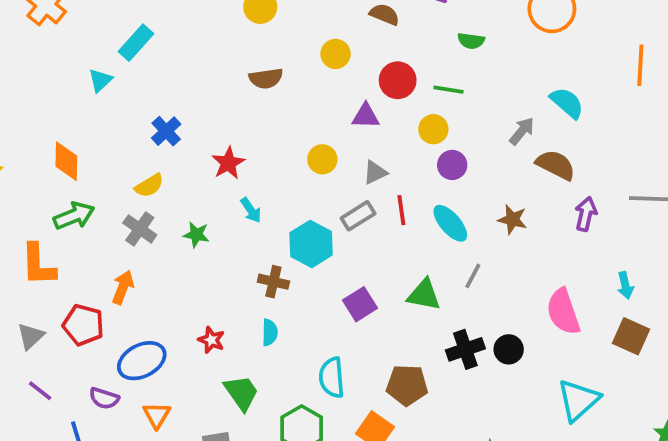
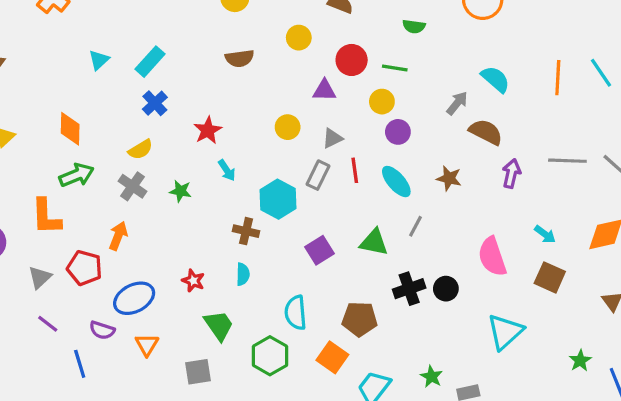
cyan rectangle: (136, 43) -> (150, 62), moved
orange line: (640, 65) -> (558, 78), moved
gray rectangle: (358, 216) -> (318, 175), turned -32
cyan arrow: (625, 285) -> (545, 234), turned -40

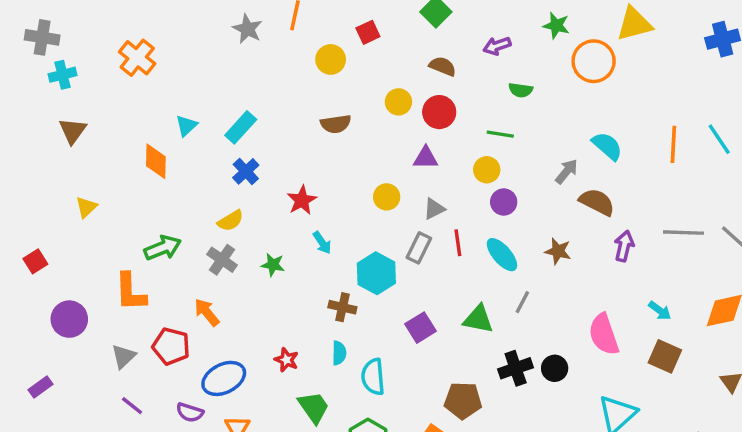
red circle: (352, 60) -> (439, 112), moved
orange diamond: (70, 129) -> (156, 161), moved
orange arrow: (118, 236) -> (207, 312), turned -60
cyan semicircle: (296, 313) -> (373, 377), moved

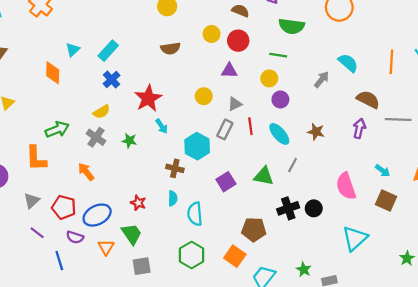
green semicircle: (521, 90) -> (291, 26), size x1.6
red star: (302, 200) -> (148, 98), size x1.4
brown semicircle: (597, 202) -> (368, 100), moved
red pentagon: (171, 346) -> (64, 207), moved
green trapezoid: (314, 407) -> (132, 234), moved

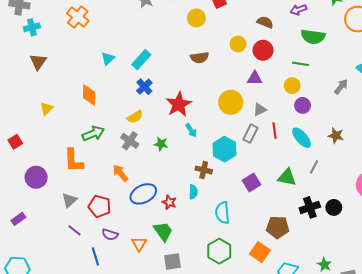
orange diamond: (53, 73) -> (89, 95), moved
yellow circle: (204, 96) -> (231, 102), size x1.5
cyan semicircle: (173, 198) -> (193, 192), moved
blue ellipse: (97, 215) -> (143, 194), moved

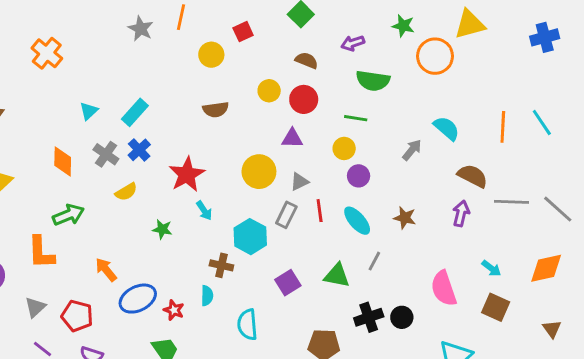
gray cross: (130, 141) -> (106, 154), moved

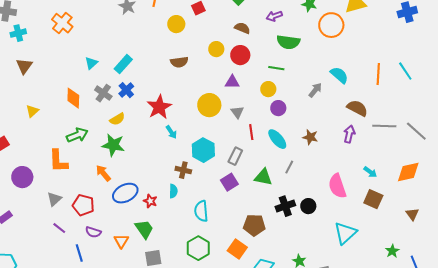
gray triangle: (299, 182) -> (237, 112), turned -40
gray rectangle: (286, 215) -> (235, 156), moved
green star: (162, 229) -> (113, 145), moved, size x1.6

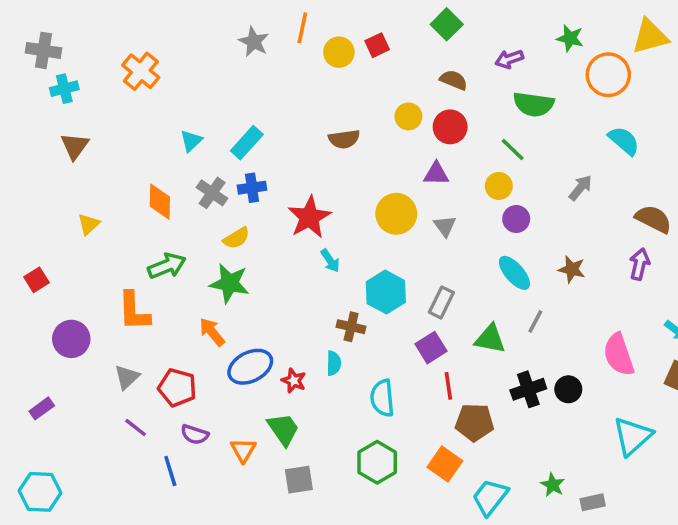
yellow circle: (176, 24) -> (339, 52), moved
green line: (276, 68) -> (513, 149), turned 35
cyan semicircle: (339, 75) -> (624, 141), moved
blue cross: (126, 90) -> (252, 188), turned 35
red line: (251, 132) -> (448, 386), moved

